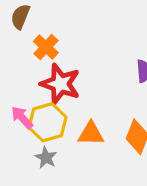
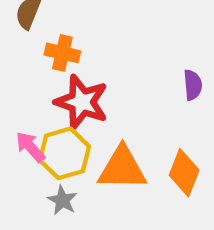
orange cross: (46, 47) -> (62, 53), turned -30
orange triangle: (91, 134) -> (122, 168), size x1.4

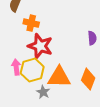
pink arrow: (30, 147) -> (16, 67), turned 35
gray star: (62, 200) -> (43, 92), moved

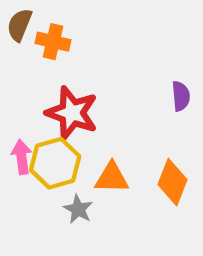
orange cross: (31, 23) -> (53, 42), moved
orange triangle: (59, 77) -> (112, 178), size x0.7

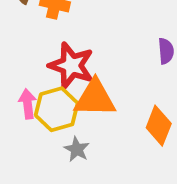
orange triangle: (112, 178) -> (95, 98), moved, size x1.4

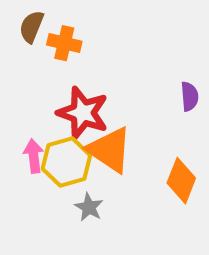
orange triangle: (95, 98) -> (109, 150), turned 33

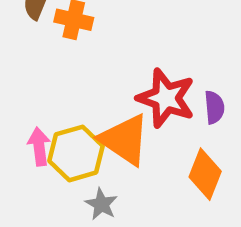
purple semicircle: (189, 96) -> (214, 107), moved
red star: (83, 113) -> (166, 98), moved

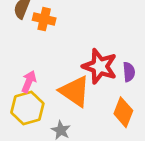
pink arrow: (39, 147) -> (29, 82), moved, turned 30
yellow hexagon: (76, 153) -> (27, 108), moved

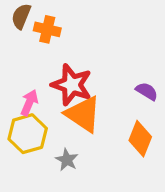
red star: (100, 66) -> (72, 85), moved
purple semicircle: (129, 72) -> (147, 91), turned -54

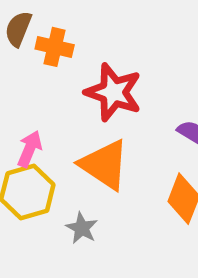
red star: (72, 85) -> (113, 92), moved

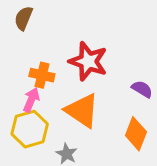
orange cross: (55, 47) -> (42, 75), moved

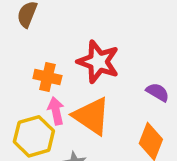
pink arrow: (31, 100) -> (56, 111), moved, turned -35

